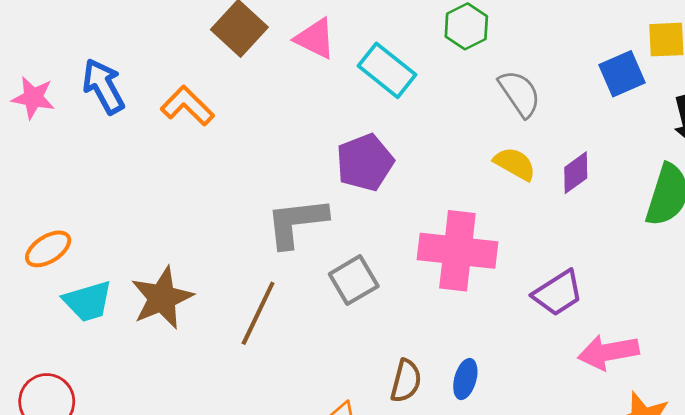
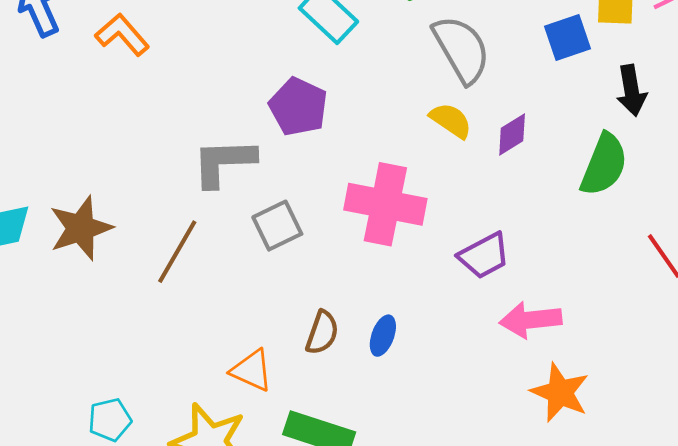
gray semicircle: (520, 93) -> (461, 49), size x1.4
purple pentagon: (365, 162) -> (298, 107), turned -30

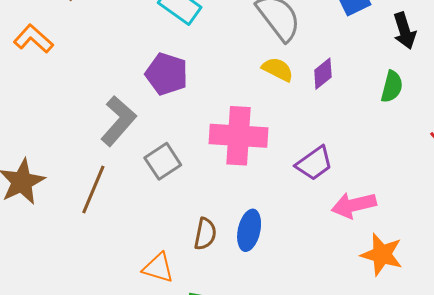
gray L-shape: (224, 162) -> (118, 121), turned 141
green semicircle: (604, 165) -> (392, 87), size x0.7
blue ellipse: (383, 336) -> (249, 230), size x1.4

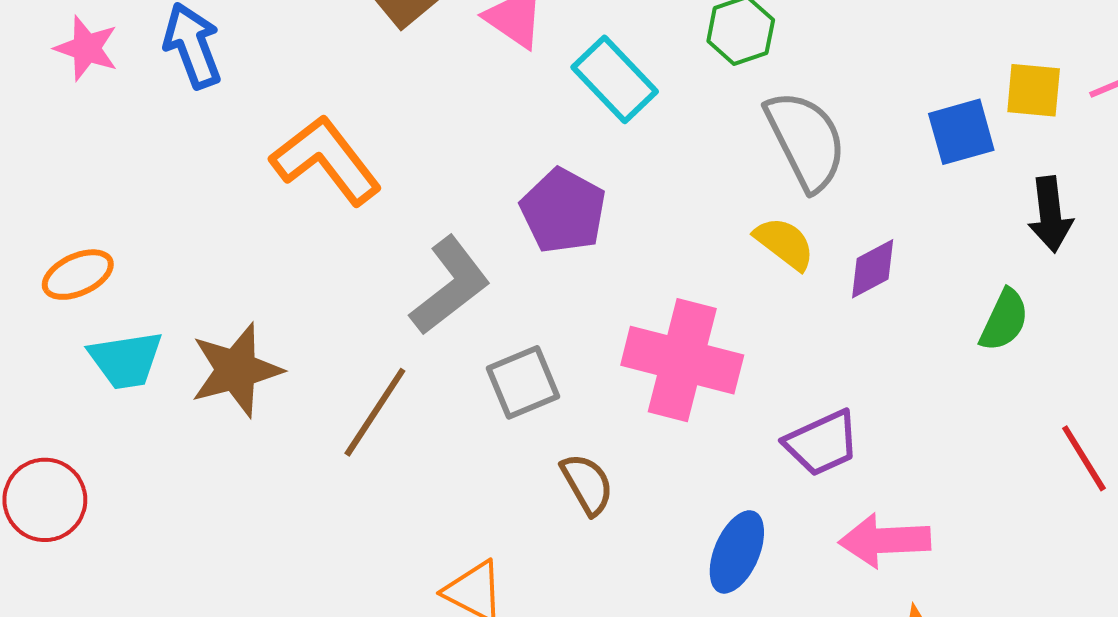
orange L-shape: (33, 39) -> (326, 160), moved, size x1.4
blue ellipse: (249, 230) -> (737, 552), moved
brown semicircle: (205, 234) -> (587, 484), moved, turned -52

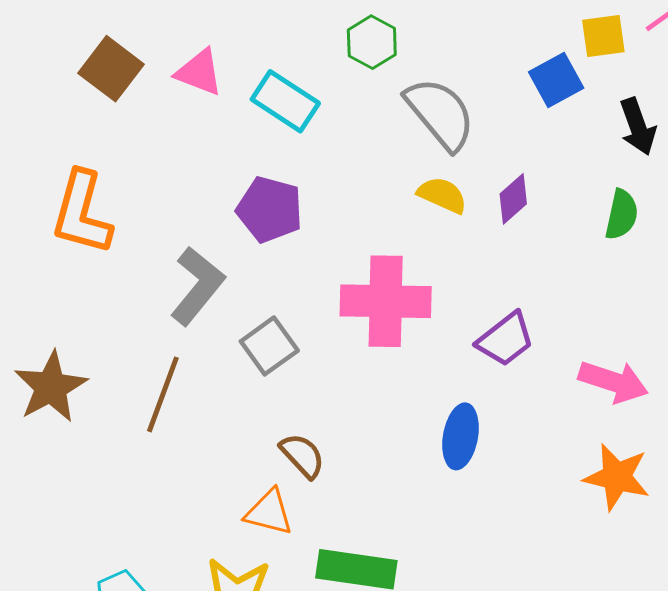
orange L-shape: (326, 160) -> (82, 213), turned -114
brown semicircle: (587, 484) -> (302, 456), moved
pink arrow: (885, 540) -> (613, 382), moved, turned -146

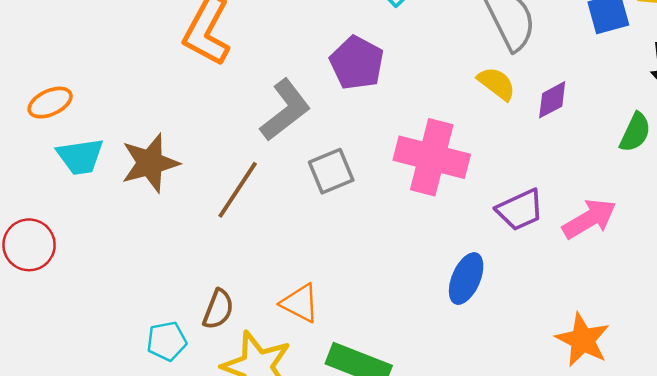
pink arrow: (613, 382) -> (589, 219), moved, turned -62
brown semicircle: (302, 456) -> (218, 309), moved, turned 51

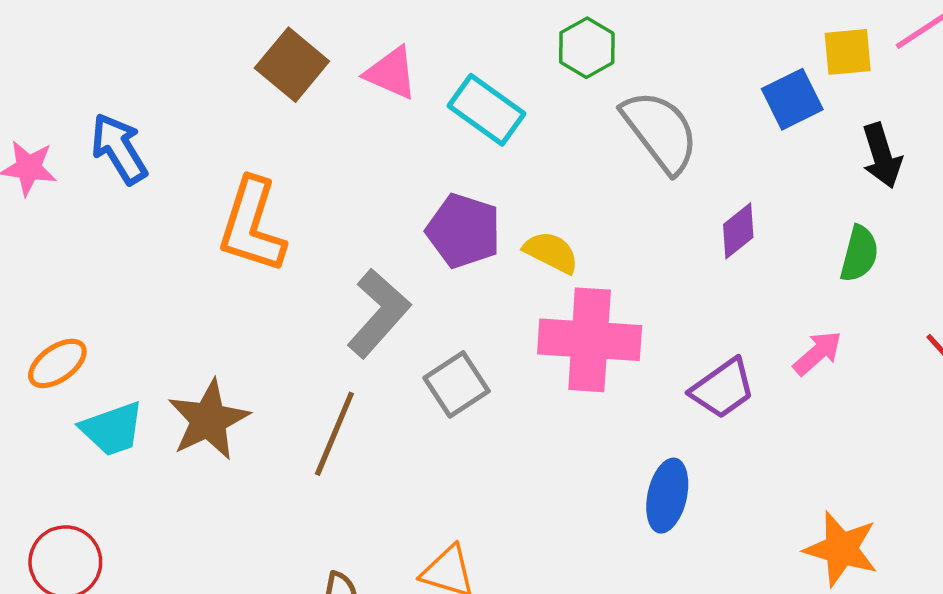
yellow semicircle: (497, 84) -> (551, 252), moved
pink arrow: (589, 219) -> (817, 353), moved, size x0.7

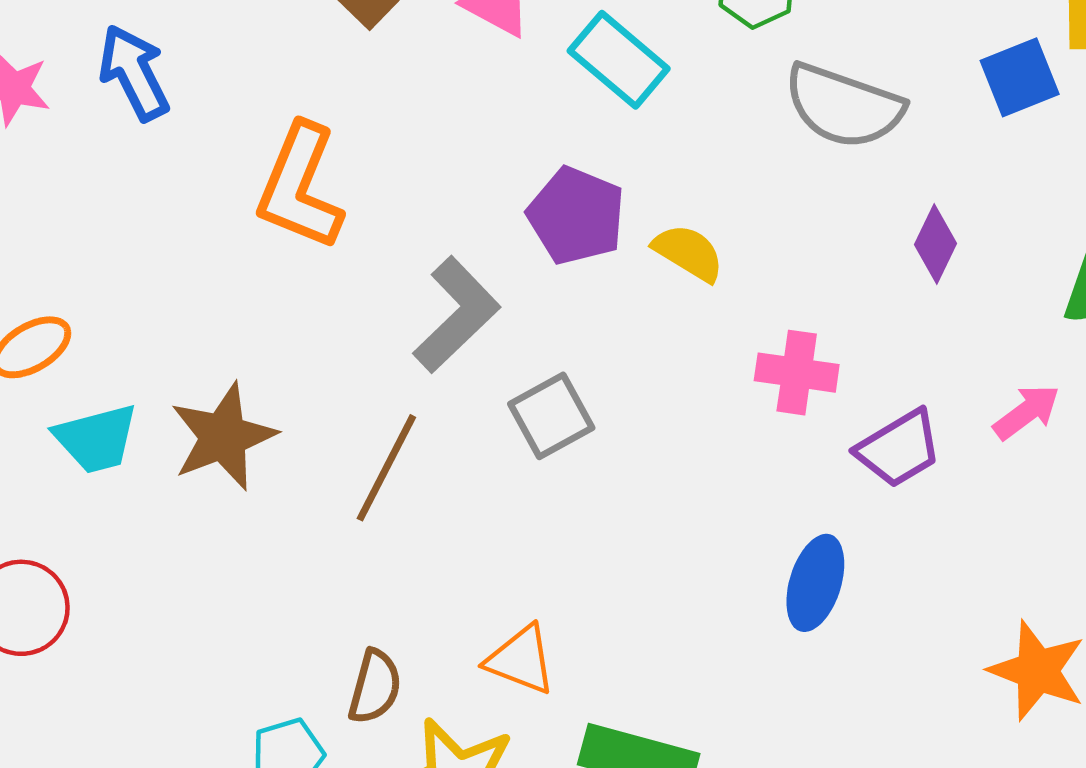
gray semicircle: (660, 131) -> (844, 106), turned 142
purple diamond: (738, 231) -> (935, 244), turned -30
pink cross: (590, 340) -> (797, 373), moved, size x0.6

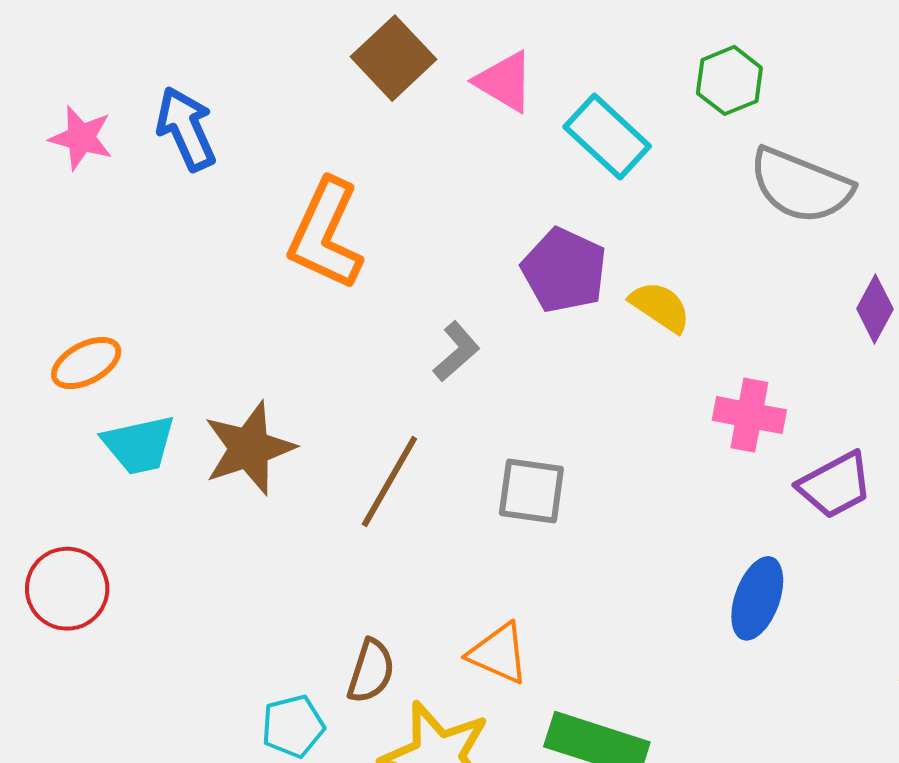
gray L-shape: (456, 315) -> (456, 351), size x0.6
gray square: (551, 416) -> (531, 491), moved, turned 34

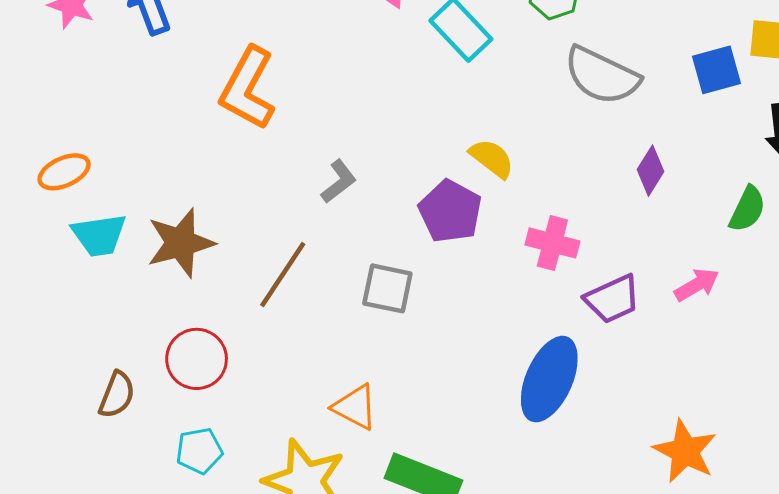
purple pentagon: (564, 270) -> (450, 211), moved
red circle: (67, 589) -> (197, 359), moved
blue ellipse: (757, 598) -> (549, 379), size x1.4
brown semicircle: (371, 671) -> (117, 395), moved

